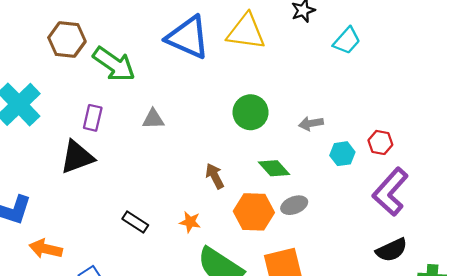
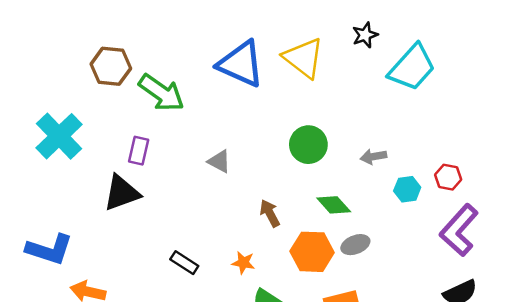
yellow triangle: (246, 32) -> (304, 58), turned 30
cyan trapezoid: (347, 41) -> (412, 68), size x1.6
gray triangle: (153, 119) -> (219, 161), moved, turned 30

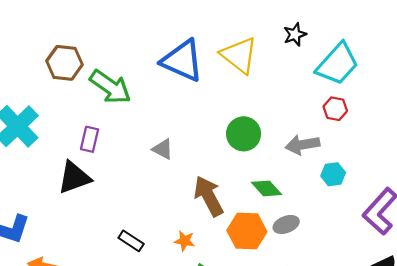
gray arrow: (373, 157) -> (303, 145), size x1.4
red hexagon: (448, 177) -> (335, 109), moved
brown arrow: (270, 213) -> (209, 196), size x1.6

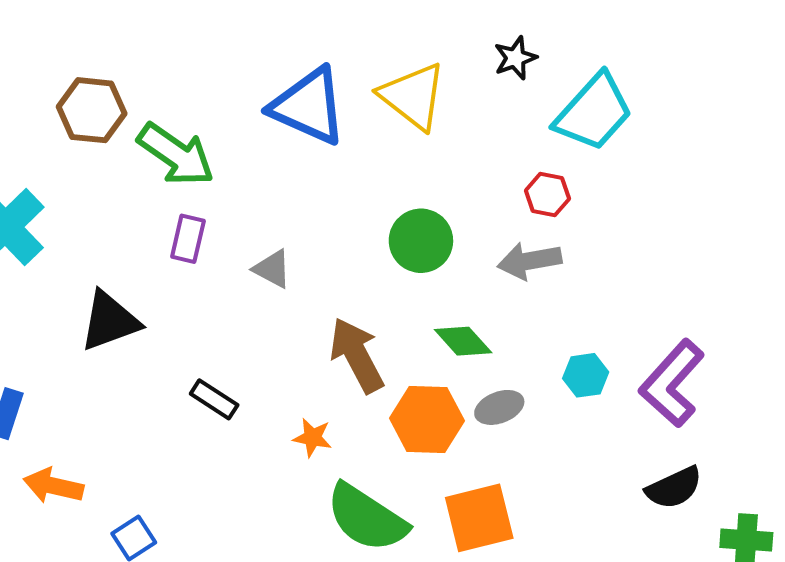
red hexagon: (335, 109) -> (547, 195), moved
purple rectangle: (90, 139) -> (188, 239), moved
cyan hexagon: (333, 174) -> (586, 375), moved
black rectangle: (131, 241) -> (214, 399), moved

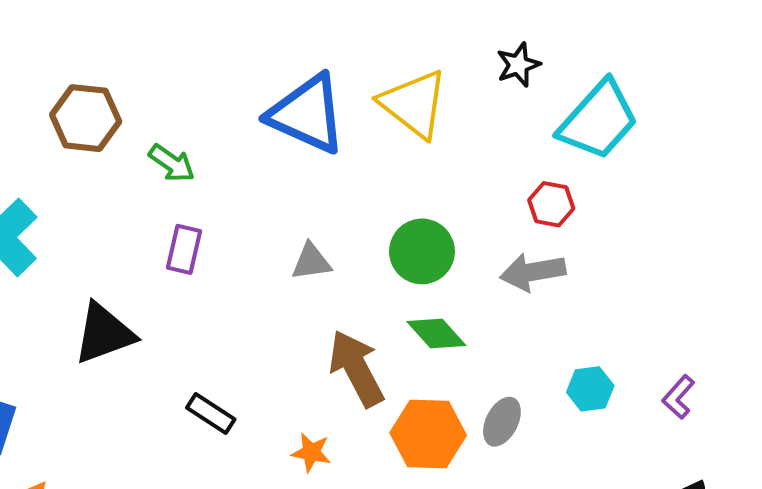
green arrow: (176, 154) -> (172, 163), size x0.6
gray triangle: (272, 269) -> (311, 262), moved, turned -36
green diamond: (463, 341) -> (436, 333), moved
purple L-shape: (672, 383) -> (678, 397), size x0.5
gray ellipse: (499, 407) -> (502, 422), turned -42

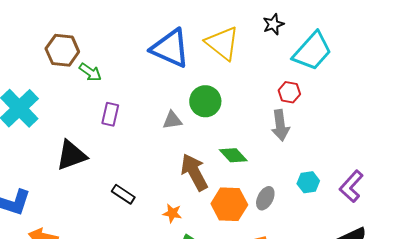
green arrow: (172, 163) -> (90, 72), moved
green circle: (422, 251) -> (205, 101), moved
gray arrow: (533, 272) -> (280, 125), turned -88
purple L-shape: (678, 397) -> (351, 186), size x1.5

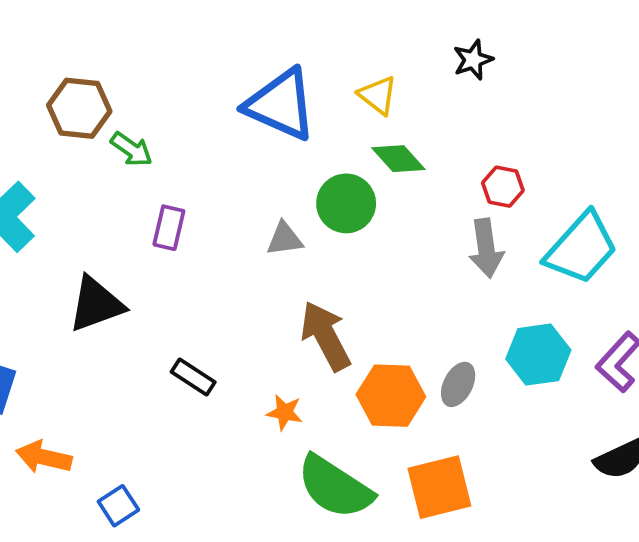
yellow triangle: (222, 43) -> (378, 95), size x0.6
cyan trapezoid: (312, 51) -> (581, 248), moved
green diamond: (233, 155) -> (398, 159), moved
cyan hexagon: (308, 182) -> (538, 355), size x1.5

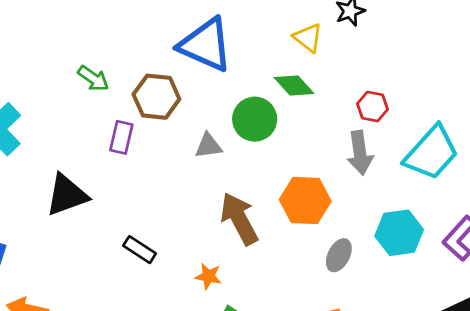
yellow triangle: (378, 95) -> (308, 38), moved
brown hexagon: (79, 108) -> (156, 97), moved
orange hexagon: (391, 396) -> (305, 201), moved

